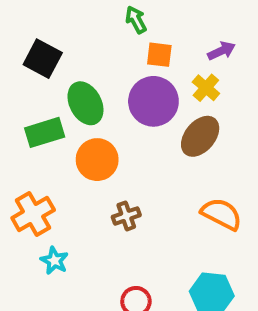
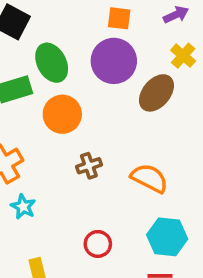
yellow cross: (206, 88) -> (183, 56), moved
orange semicircle: (221, 214) -> (149, 178), moved

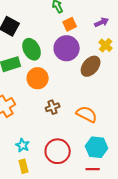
orange square: (119, 18) -> (70, 24), turned -32
cyan star: (23, 207) -> (23, 145), moved
red circle: (98, 244) -> (58, 151), size x1.6

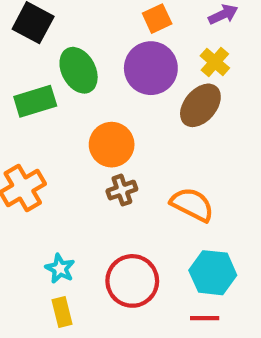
yellow cross: (106, 45) -> (215, 62), moved
orange circle: (38, 78) -> (112, 145), moved

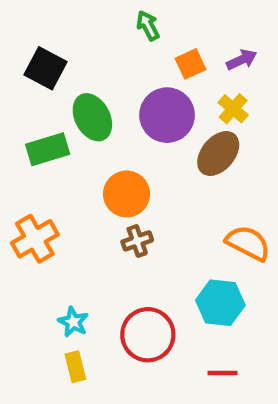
orange square: (157, 19) -> (190, 64), moved
orange semicircle: (192, 205) -> (248, 243), moved
cyan hexagon: (213, 273) -> (220, 303), moved

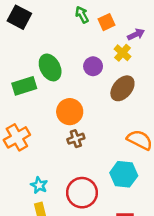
orange square: (190, 64) -> (107, 22), moved
black square: (46, 68) -> (19, 17), moved
yellow cross: (233, 109) -> (122, 53), moved
purple circle: (167, 115) -> (93, 66), size x0.6

